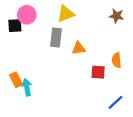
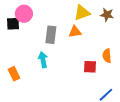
yellow triangle: (66, 14) -> (82, 13), moved
orange triangle: (79, 48) -> (75, 32), moved
cyan arrow: (27, 87) -> (43, 60), moved

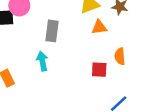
orange triangle: (75, 32) -> (99, 27), moved

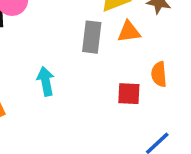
gray rectangle: (52, 31) -> (92, 37), moved

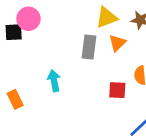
orange triangle: (129, 32) -> (117, 43), turned -36

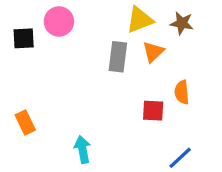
pink circle: (28, 19) -> (59, 21), moved
cyan arrow: (54, 81) -> (82, 149), moved

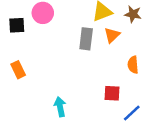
red square: (153, 111) -> (112, 93), moved
orange rectangle: (25, 122) -> (18, 70), moved

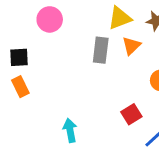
black square: (17, 25) -> (19, 57), moved
red square: (112, 93) -> (131, 114), turned -35

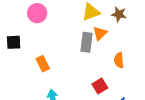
gray rectangle: (101, 50) -> (86, 42), moved
orange rectangle: (20, 87) -> (43, 64), moved

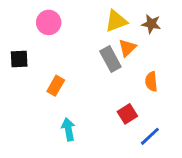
gray rectangle: (86, 42) -> (110, 59), turned -36
orange rectangle: (43, 64) -> (56, 86), turned 56

